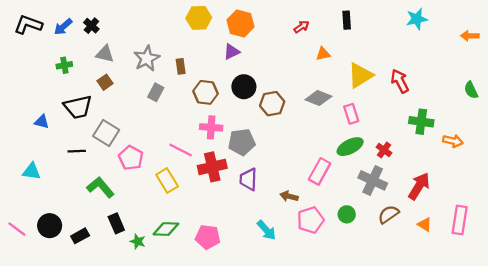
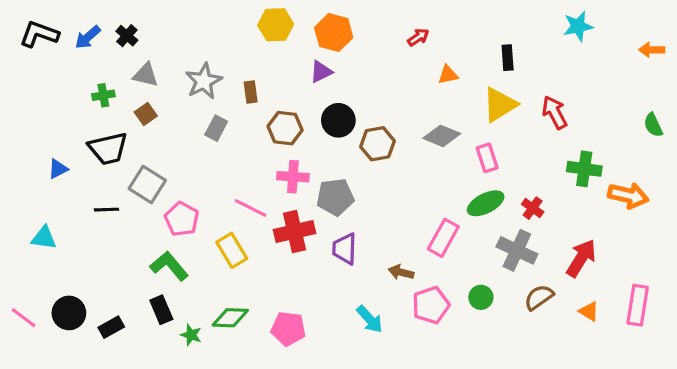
black rectangle: (347, 20) -> (508, 58), moved
green cross: (64, 65) -> (103, 95), moved
blue triangle: (42, 122) -> (58, 169), turned -42
orange arrow: (453, 141) -> (628, 195), size x1.4
green L-shape: (100, 187) -> (169, 266), moved

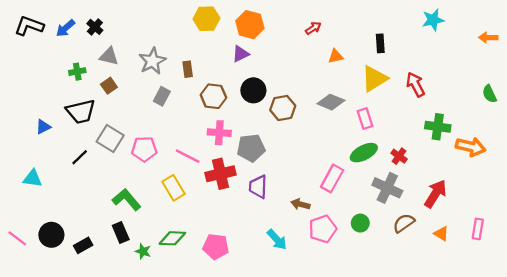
black line: (107, 210) -> (80, 157), turned -42
pink pentagon: (182, 219) -> (144, 149), moved, turned -30
pink rectangle: (638, 305) -> (478, 229), size x0.7

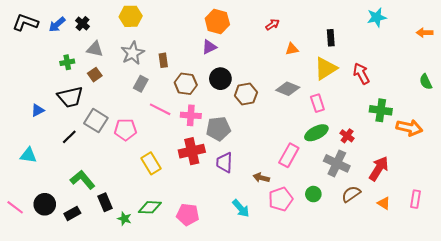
yellow hexagon: (206, 19) -> (131, 16), moved
pink line: (188, 156) -> (160, 109), moved
green L-shape: (127, 200) -> (83, 180), moved

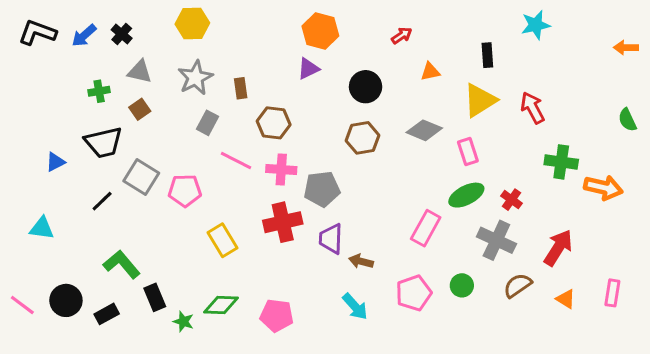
cyan star: (377, 17) -> (536, 25), moved
black circle: (220, 79) -> (366, 87), moved
brown arrow: (261, 178) -> (361, 261), moved

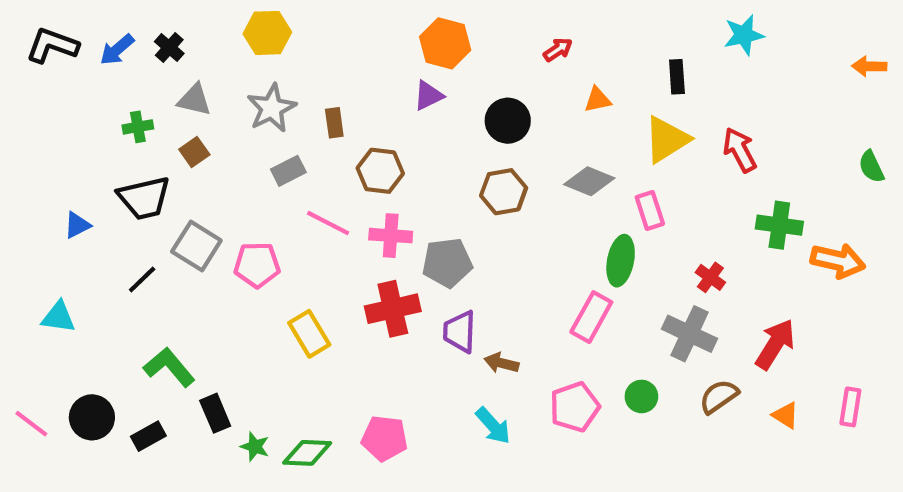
gray rectangle: (207, 123) -> (288, 171), turned 35
green ellipse: (466, 195) -> (621, 261), moved, turned -52
green diamond: (221, 305) -> (307, 453), moved

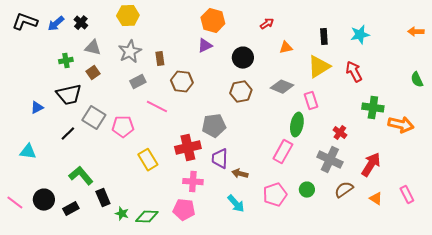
cyan star: (744, 35) -> (360, 35), moved
pink cross: (391, 236) -> (193, 182), moved
pink rectangle: (850, 407) -> (407, 195), turned -36

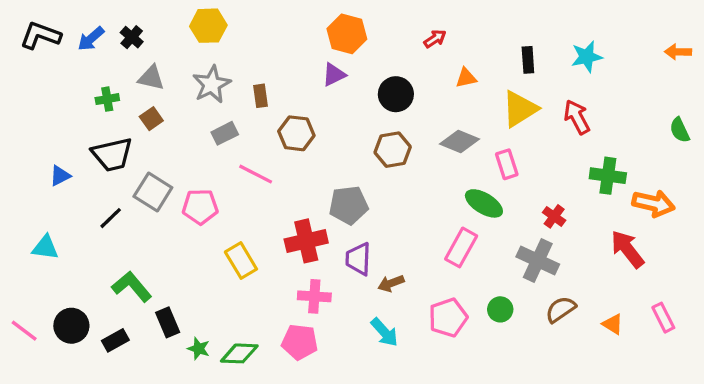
green ellipse: (297, 125) -> (484, 203), turned -70
red arrow: (371, 165) -> (627, 249), moved, turned -70
brown arrow: (240, 174) -> (391, 283), turned -35

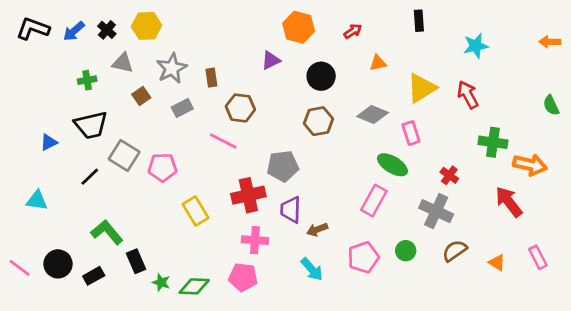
yellow hexagon: (208, 26) -> (147, 26), moved
orange hexagon: (347, 34) -> (299, 27), moved
black rectangle: (528, 60) -> (419, 21), moved
brown square: (151, 119) -> (141, 96), moved
pink line: (256, 174) -> (223, 141), moved

